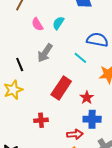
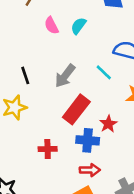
gray arrow: (45, 53) -> (65, 76), moved
blue cross: (92, 119) -> (88, 140), moved

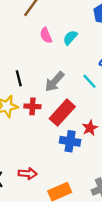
red cross: (48, 149) -> (32, 106), moved
red arrow: (90, 170) -> (28, 174), moved

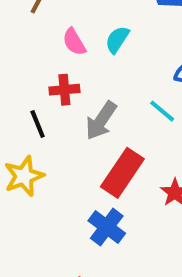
red cross: (32, 106) -> (64, 90), moved
blue cross: (70, 141) -> (107, 227), moved, turned 36

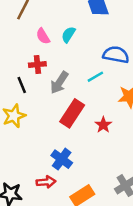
cyan line: (162, 111) -> (95, 77), turned -70
blue cross: (107, 227) -> (62, 159), moved

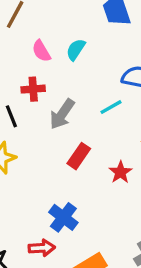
red rectangle: (72, 113) -> (79, 156), size x0.7

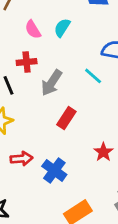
cyan line: (111, 107) -> (93, 76), turned 72
red star: (120, 172) -> (103, 152), moved
red arrow: (42, 248) -> (21, 159), moved

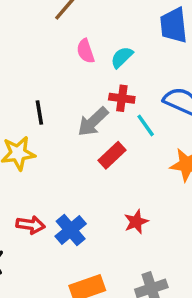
red cross: (27, 62) -> (122, 98), moved
red rectangle: (66, 118) -> (112, 155), moved
red arrow: (21, 159) -> (31, 225), moved

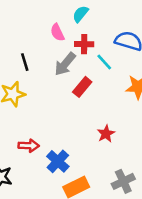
pink semicircle: (86, 51) -> (57, 32), moved
blue cross: (71, 230) -> (58, 161), moved

